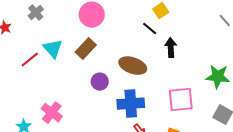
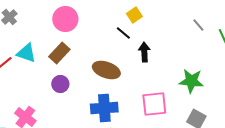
cyan triangle: (53, 49) -> (26, 53), turned -30
purple circle: (100, 82) -> (60, 84), moved

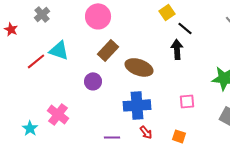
black line: (123, 33) -> (185, 28), moved
brown rectangle: (59, 53) -> (108, 50), moved
pink square: (154, 104) -> (187, 101), size x0.6

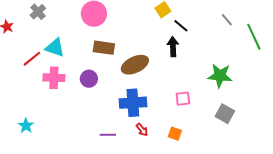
brown rectangle: (108, 50) -> (104, 48), turned 55
brown ellipse: (139, 67) -> (135, 65), turned -44
pink cross: (58, 114) -> (54, 78), moved, turned -35

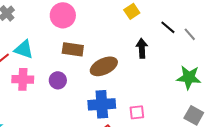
gray line: (227, 20) -> (190, 34), moved
black line: (181, 26) -> (168, 27), moved
pink square: (183, 99) -> (137, 112), moved

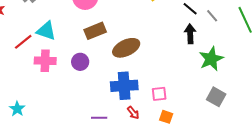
black arrow: (142, 48) -> (190, 34), moved
brown rectangle: (73, 49) -> (95, 31), turned -30
green star: (189, 77) -> (211, 59), turned -30

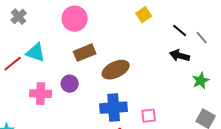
black arrow: (190, 34) -> (180, 56), turned -72
green star: (211, 59) -> (201, 81), size x0.7
pink cross: (45, 61) -> (41, 94), moved

